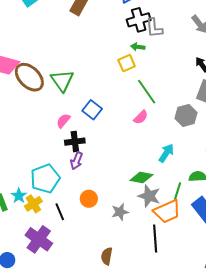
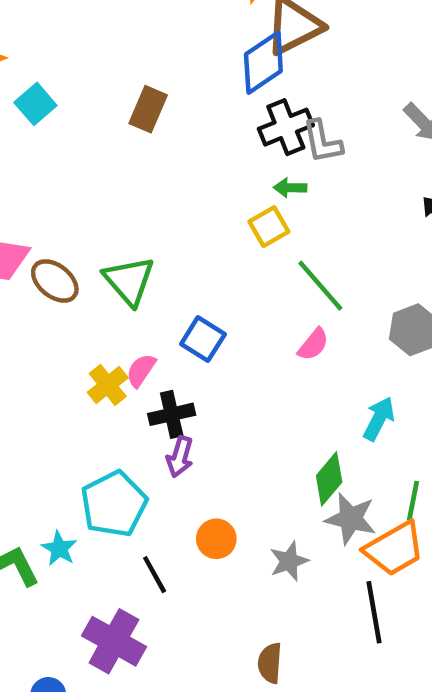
brown ellipse: (29, 77) -> (55, 281), size x0.7
green diamond: (141, 177) -> (329, 479), turned -55
yellow cross: (33, 204) -> (108, 385), moved

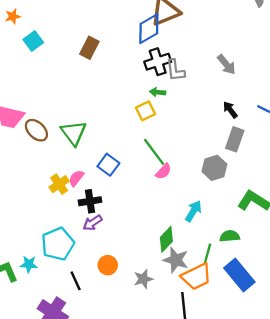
green line: (320, 286) -> (154, 152), moved
purple arrow: (180, 457) -> (93, 223), turned 36
cyan star: (59, 549) -> (29, 264), turned -30

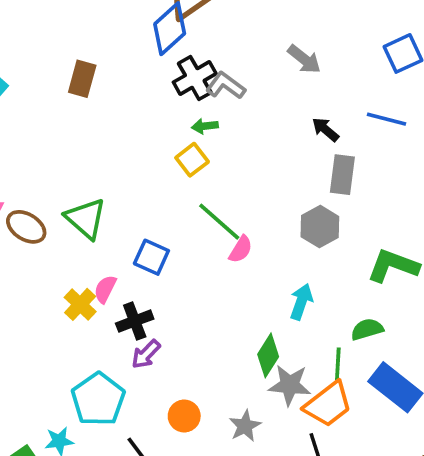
gray L-shape: (175, 70) -> (226, 86), turned 145

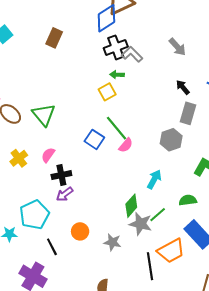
blue square: (151, 257) -> (94, 139), moved
yellow cross: (80, 304) -> (19, 158), moved
green line: (338, 364) -> (158, 215), moved, turned 36
orange trapezoid: (328, 404) -> (171, 251), moved
gray star: (245, 426) -> (112, 242), turned 30

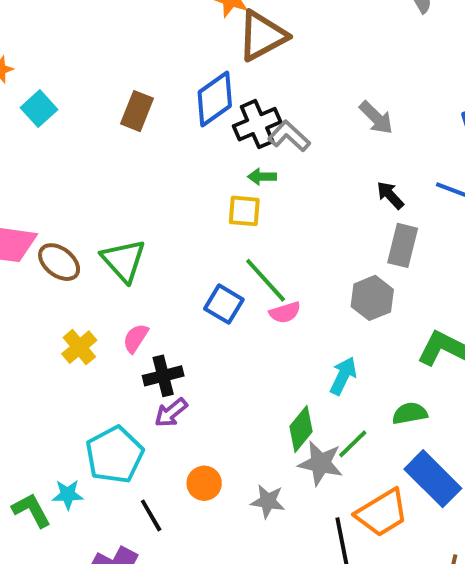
blue diamond: (106, 18) -> (215, 99), moved
yellow square: (107, 92) -> (244, 211), turned 36
pink semicircle: (126, 145) -> (285, 312), turned 35

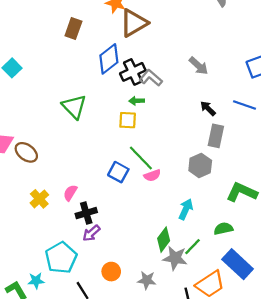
brown rectangle: (137, 111) -> (73, 29), moved
green triangle: (124, 261) -> (74, 107), moved

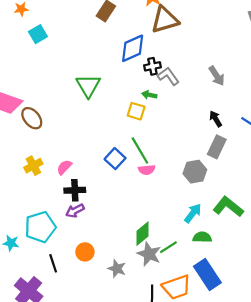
black cross: (133, 72) -> (152, 66), size x0.7
cyan arrow: (186, 209) -> (193, 213), moved

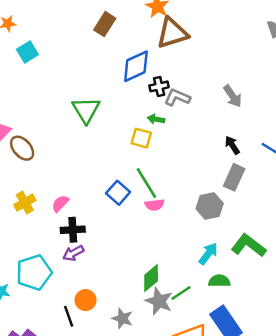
gray L-shape: (168, 76) -> (177, 97), turned -30
black line: (53, 263) -> (69, 316), moved

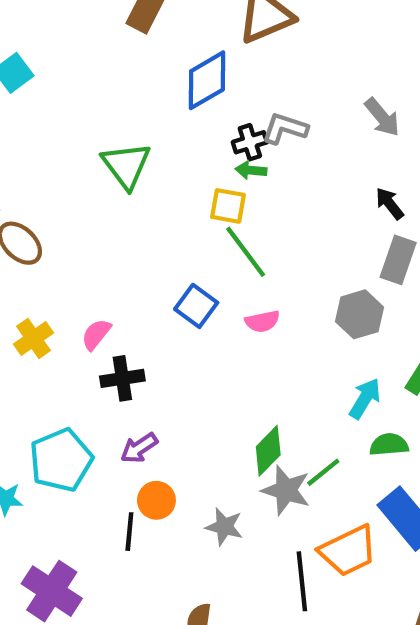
black cross: (159, 86) -> (250, 142), moved
green line: (146, 183) -> (246, 252), moved
purple arrow: (73, 253) -> (139, 448), moved
black line: (69, 316) -> (129, 532), turned 30

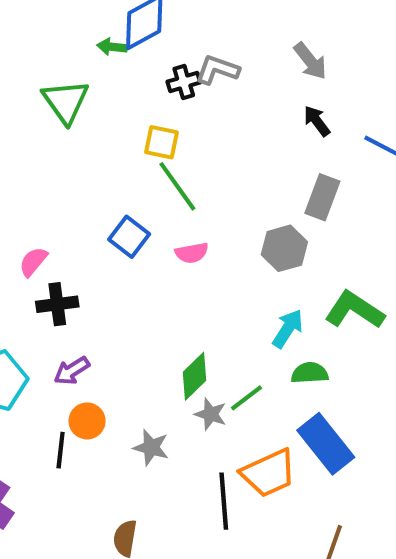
green arrow: (251, 170) -> (112, 47), moved
black arrow: (390, 204) -> (317, 121), moved
gray star: (286, 490) -> (211, 414), size x0.7

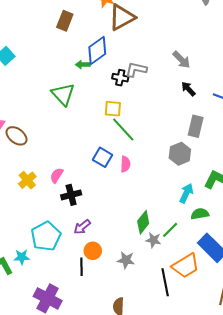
black cross: (184, 82) -> (120, 78), turned 35
pink semicircle: (192, 253) -> (125, 164), moved, turned -70

